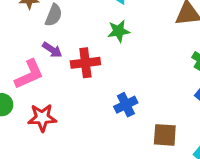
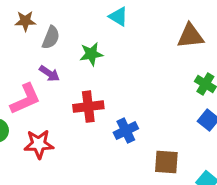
green star: (119, 31) -> (91, 54), moved
red cross: (85, 63) -> (88, 107), moved

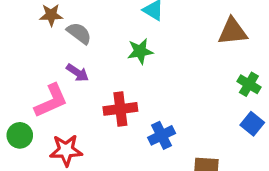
gray semicircle: (51, 38) -> (79, 33), turned -75
green star: (91, 54) -> (140, 51), moved

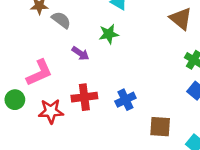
brown triangle: (232, 32) -> (181, 19), turned 45
purple arrow: (77, 73) -> (80, 53), moved
red cross: (120, 109) -> (84, 97), moved

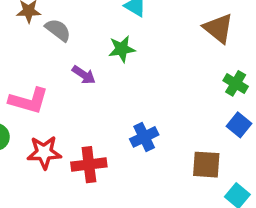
pink L-shape: (39, 73) -> (29, 101), turned 40
red cross: (84, 97) -> (89, 165), moved
brown square: (160, 127) -> (206, 165), moved

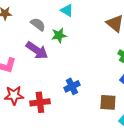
gray semicircle: (58, 30) -> (38, 24), moved
purple arrow: (84, 75) -> (37, 50), size x1.6

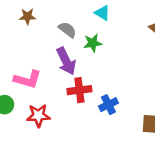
purple arrow: (37, 50) -> (66, 61), turned 30
red cross: (40, 102) -> (79, 90), moved

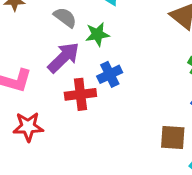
purple arrow: (66, 61) -> (64, 57), turned -108
blue cross: (108, 105) -> (110, 74), moved

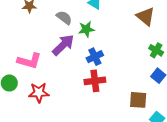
red cross: (80, 94) -> (95, 81), moved

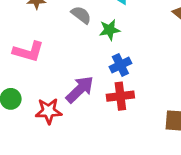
purple arrow: (63, 45) -> (80, 89), moved
pink L-shape: (29, 61) -> (28, 51), moved

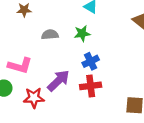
gray semicircle: (81, 15) -> (50, 35), moved, turned -42
pink L-shape: (28, 51) -> (20, 66), moved

